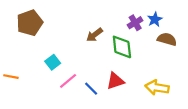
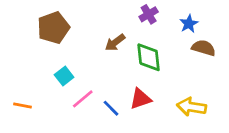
brown pentagon: (30, 23) -> (53, 28), moved
purple cross: (135, 23) -> (149, 14), moved
orange line: (11, 77) -> (23, 106), moved

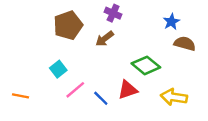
purple cross: (149, 14) -> (113, 13), moved, turned -35
brown pentagon: (53, 28) -> (68, 25), moved
green diamond: (149, 57) -> (146, 65), moved, turned -44

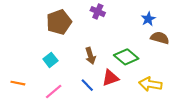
brown arrow: (104, 39) -> (90, 56), moved, turned -70
pink line: (75, 90) -> (54, 91), moved

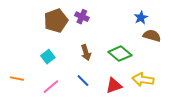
purple cross: (98, 12) -> (82, 17), moved
red triangle: (110, 78) -> (114, 86), moved

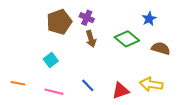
brown semicircle: (152, 36) -> (161, 48), moved
brown arrow: (86, 53) -> (91, 39), moved
green diamond: (120, 54) -> (127, 39), moved
pink line: (51, 87) -> (54, 92), turned 54

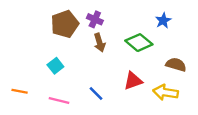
brown semicircle: (161, 48) -> (176, 65), moved
red triangle: (121, 91) -> (133, 81), moved

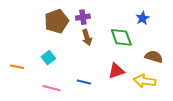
purple cross: (95, 19) -> (83, 17), turned -32
green diamond: (139, 43) -> (121, 37), turned 30
orange line: (20, 91) -> (17, 67), moved
blue line: (96, 94) -> (84, 82), turned -32

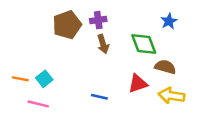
brown semicircle: (154, 57) -> (165, 67), moved
cyan square: (48, 58) -> (44, 79), moved
pink line: (51, 88) -> (38, 104), moved

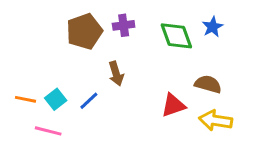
brown arrow: (103, 44) -> (116, 74), moved
green diamond: (144, 44) -> (176, 36), moved
blue line: (99, 97) -> (89, 101), moved, turned -56

